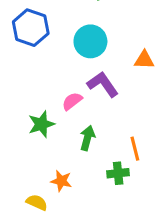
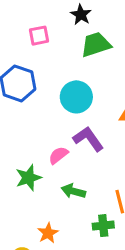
green arrow: (87, 138) -> (73, 191), turned -90
orange star: (61, 181) -> (48, 233), turned 30

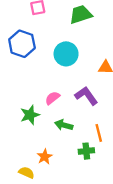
purple L-shape: (88, 139) -> (86, 96), moved

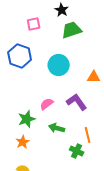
green cross: (86, 151) -> (77, 151), turned 32
orange star: (45, 157) -> (23, 142), moved

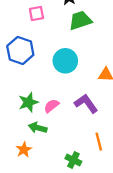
green star: (27, 119) -> (28, 102), moved
green arrow: (57, 128) -> (38, 128), moved
green cross: (77, 151) -> (73, 160), moved

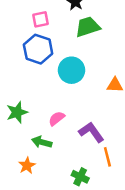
blue hexagon: (20, 50) -> (38, 49), moved
green star: (28, 102) -> (17, 112), moved
purple L-shape: (86, 103) -> (91, 132), moved

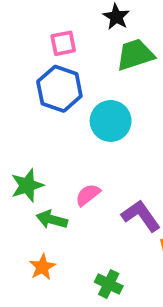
green arrow: (42, 142) -> (52, 220), moved
green cross: (80, 177) -> (109, 284), moved

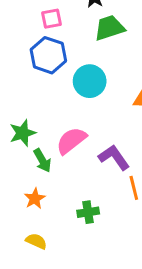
pink semicircle: (88, 195) -> (71, 141), size x1.5
green arrow: (52, 220) -> (42, 160), turned -135
green cross: (109, 284) -> (88, 212), turned -35

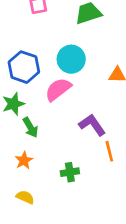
blue hexagon: (48, 55) -> (24, 67), moved
pink semicircle: (71, 141) -> (58, 89), moved

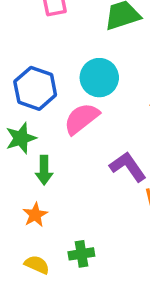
green arrow: (30, 127) -> (44, 170), turned 30
green cross: (70, 172) -> (81, 254), moved

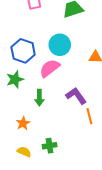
green arrow: (44, 170) -> (39, 98), moved

